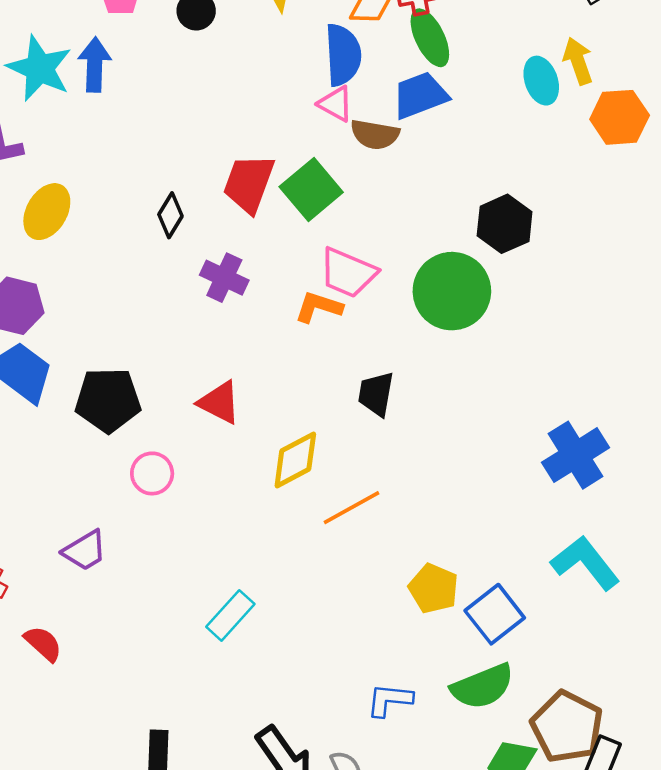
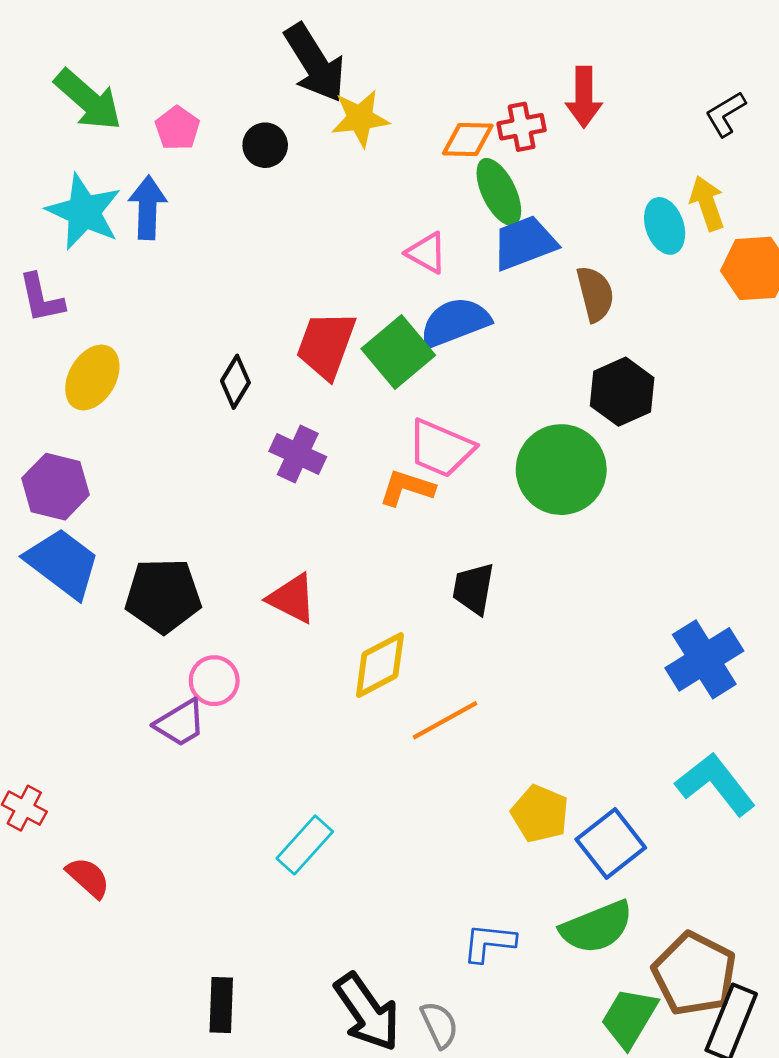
green ellipse: (430, 38) -> (499, 192), moved
blue semicircle: (343, 55) -> (455, 322), moved, turned -108
brown semicircle: (375, 134) -> (595, 294), moved, turned -114
purple trapezoid: (85, 551) -> (180, 723), moved

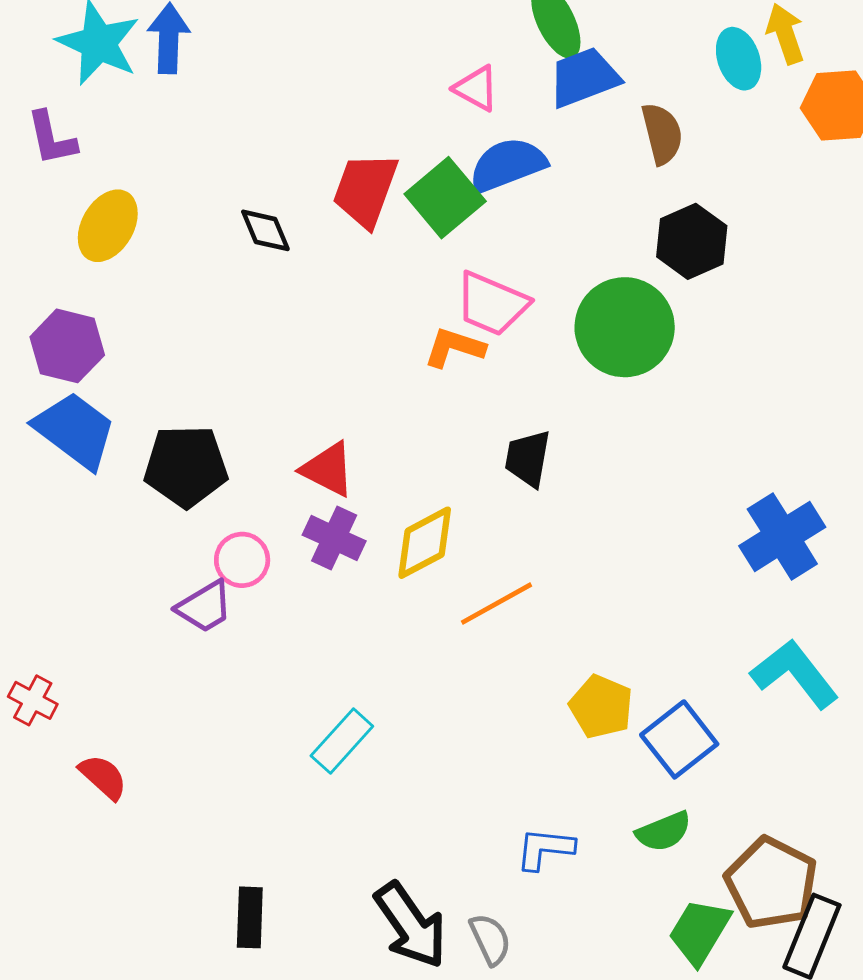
black diamond: (235, 382) -> (265, 230), turned -54
purple cross: (298, 454) -> (334, 538), moved
green semicircle: (597, 927) -> (664, 832), size x0.7

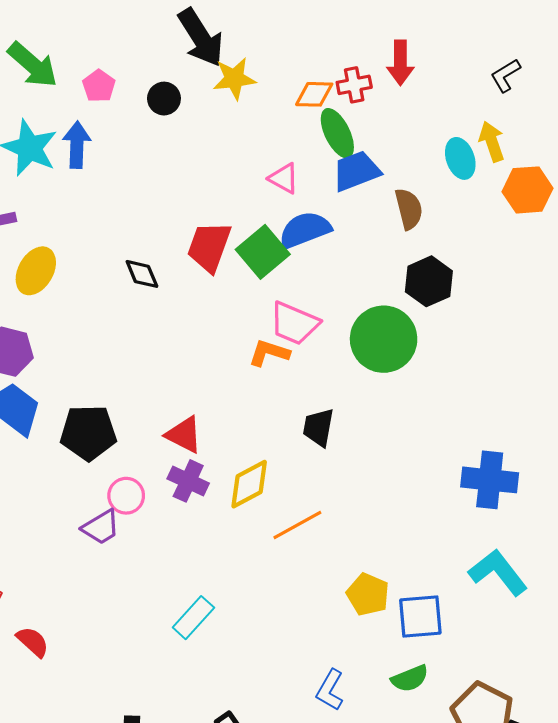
blue cross: (782, 536) -> (490, 480), turned 38
blue square: (679, 739) -> (420, 617), turned 33
blue L-shape: (545, 849) -> (330, 690), turned -66

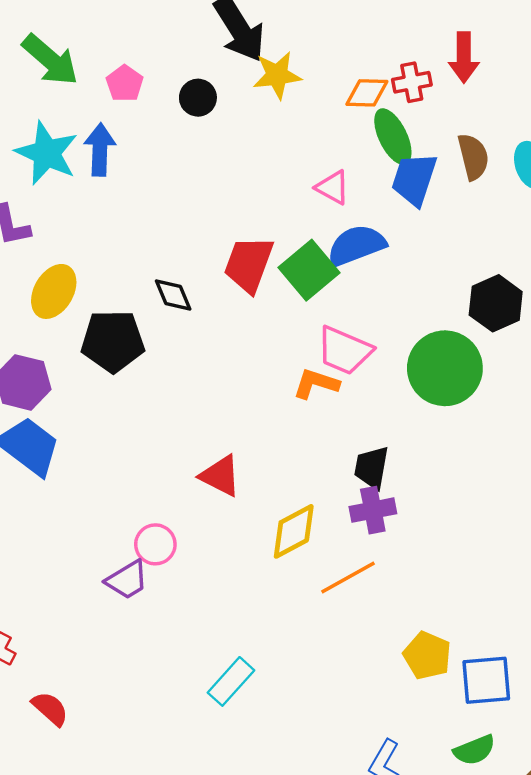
blue trapezoid: (356, 171) -> (414, 179), turned -51
brown semicircle: (409, 209) -> (473, 157), moved
black pentagon: (88, 433) -> (113, 341), moved
purple cross: (188, 481) -> (373, 510), moved, turned -36

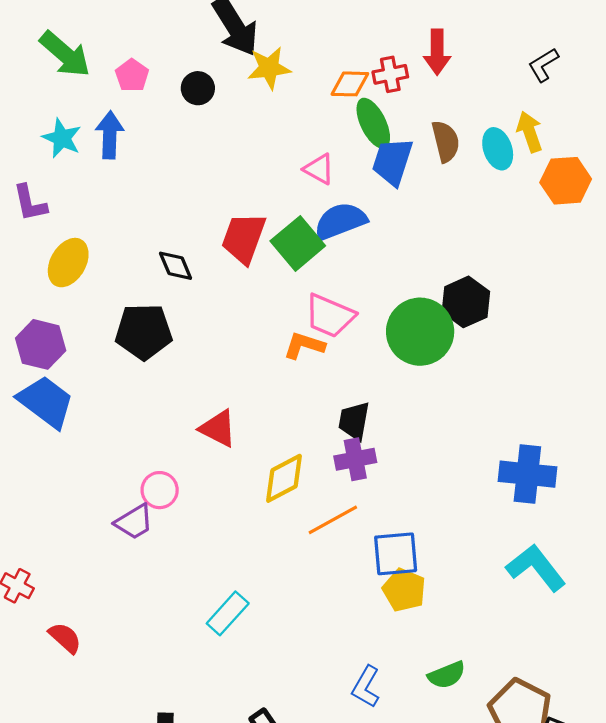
cyan star: (47, 153) -> (62, 138), size x0.7
black hexagon: (496, 303) -> (466, 302), moved
black pentagon: (113, 341) -> (144, 332), moved
blue square: (486, 680) -> (396, 554), moved

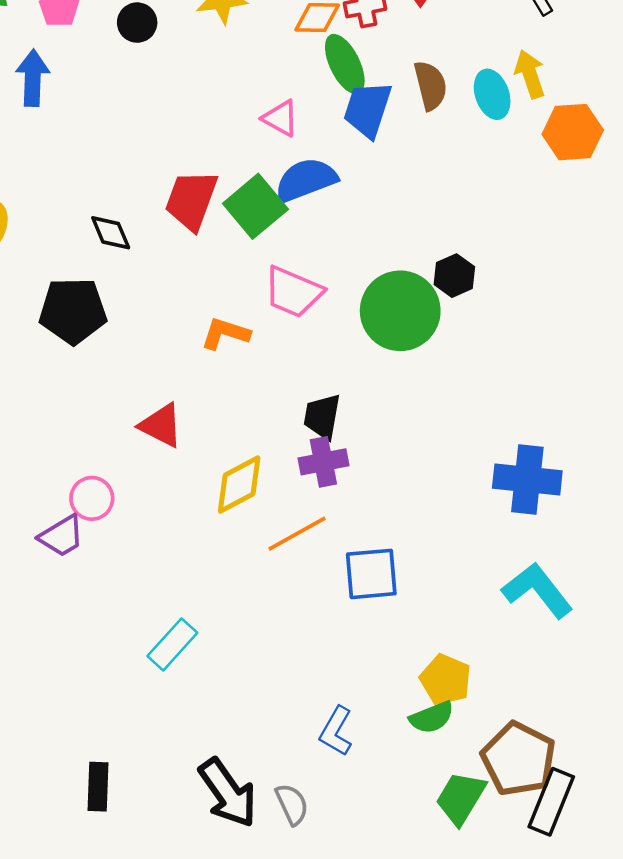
black hexagon: (466, 302) -> (454, 276), size x0.7
orange L-shape: (304, 345) -> (225, 333), moved
yellow pentagon: (404, 590) -> (446, 680), moved

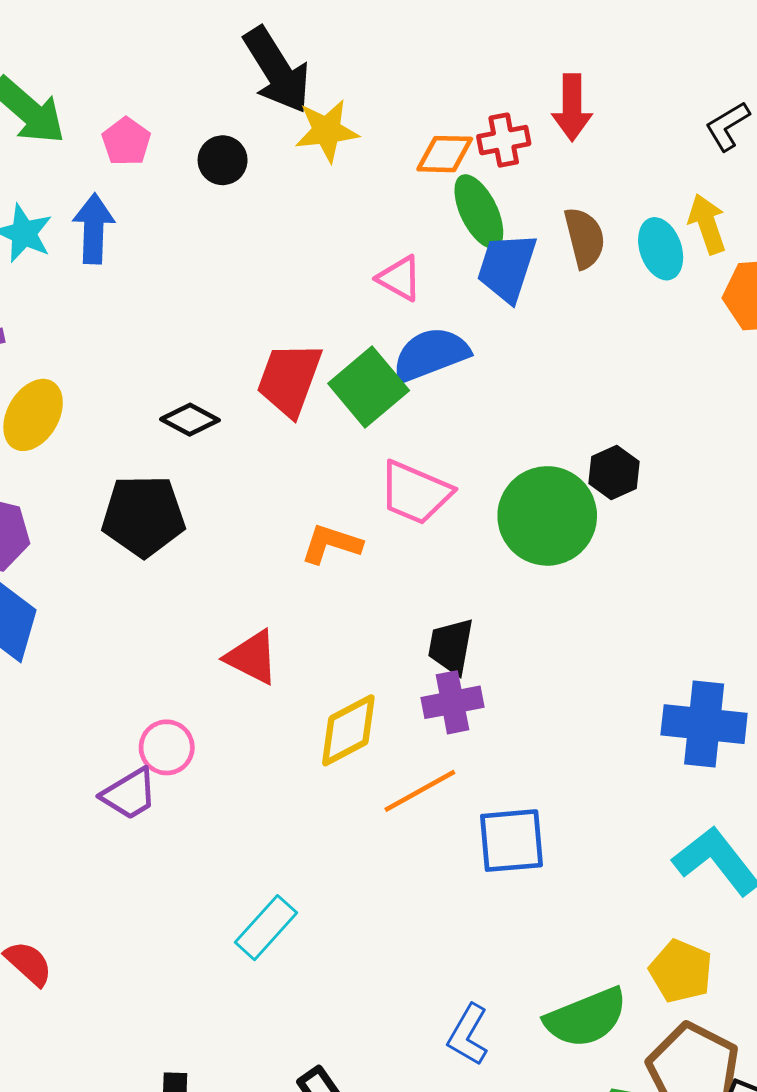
black diamond: (111, 233) -> (190, 420), turned -39
yellow pentagon: (446, 680) -> (681, 971), moved
green semicircle: (432, 717) -> (586, 1018), size x1.5

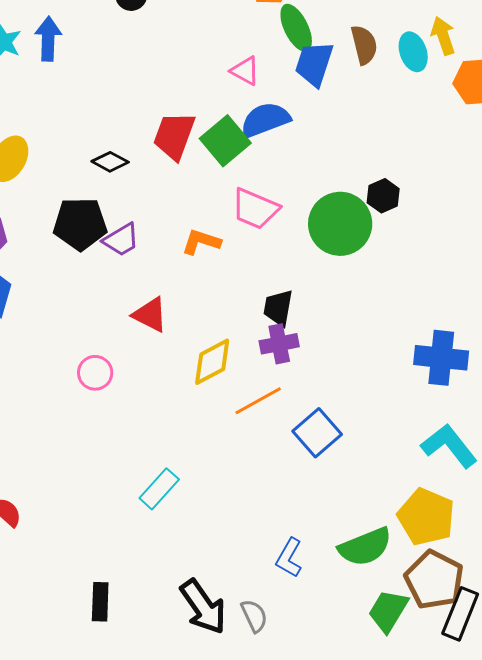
purple trapezoid: (129, 794) -> (121, 240), moved
blue square: (511, 841) -> (317, 433), turned -36
yellow pentagon: (681, 971) -> (426, 517), size x1.4

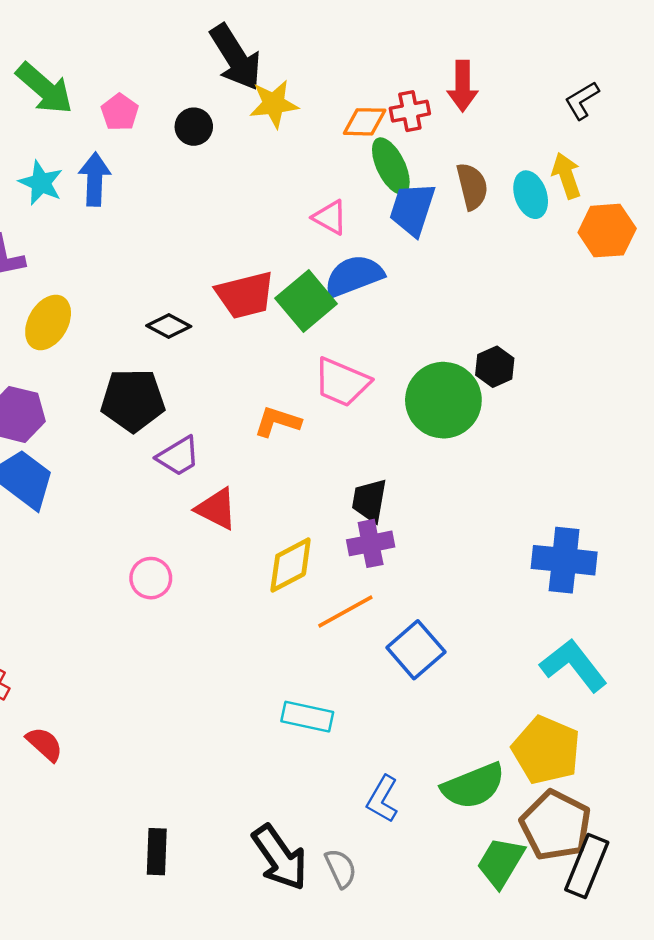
red trapezoid: (174, 136) -> (245, 295), turned -124
purple trapezoid: (121, 240) -> (178, 456), moved
cyan rectangle: (159, 489) -> (307, 717), moved, turned 60

